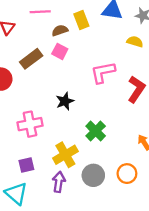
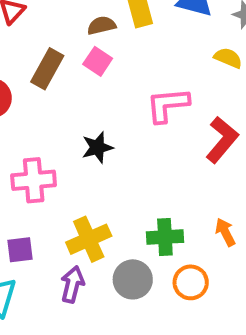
brown rectangle: (31, 59) -> (47, 69), turned -30
green cross: (96, 131) -> (165, 237), moved, turned 36

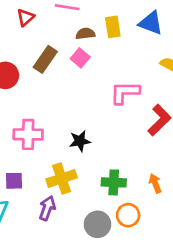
black star: (97, 147) -> (80, 141), moved
gray circle: (133, 279) -> (97, 224), moved

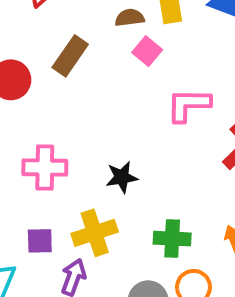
pink square: (80, 58) -> (147, 51), moved
purple square: (14, 181) -> (40, 241), moved

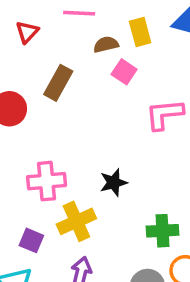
yellow cross: (95, 233) -> (76, 221), moved
purple square: (40, 241) -> (31, 240), moved, turned 30

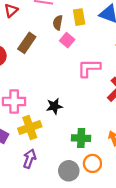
brown semicircle: (106, 44) -> (58, 23), turned -72

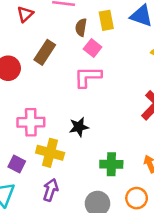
pink L-shape: (89, 68) -> (88, 77), moved
yellow cross: (30, 127) -> (50, 153), turned 35
orange circle: (92, 163) -> (137, 198), moved

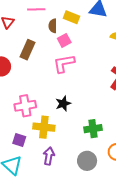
yellow rectangle: (106, 20) -> (71, 17), turned -49
pink square: (93, 48) -> (64, 40), turned 32

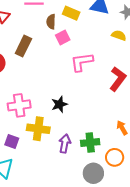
pink L-shape: (64, 63) -> (82, 62), moved
green cross: (93, 129) -> (90, 143), moved
purple arrow: (49, 156) -> (65, 144), moved
gray circle: (87, 161) -> (93, 173), moved

